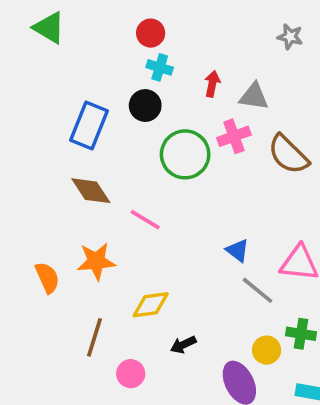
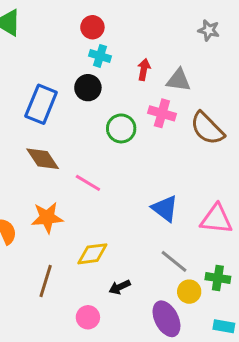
pink cross: (234, 136) -> (162, 113), turned 36
green circle: (185, 154) -> (121, 128), size x0.7
blue triangle: (238, 250) -> (165, 209), size x1.4
gray line: (258, 290) -> (174, 261), moved
pink circle: (131, 374) -> (88, 317), moved

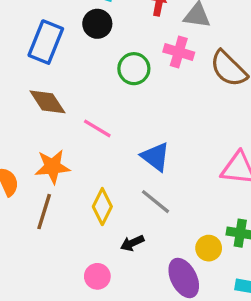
blue triangle: (165, 209) -> (155, 157), moved
yellow diamond: (92, 254) -> (102, 207), turned -56
gray line: (174, 261) -> (155, 202), moved
brown line: (46, 281) -> (44, 212), moved

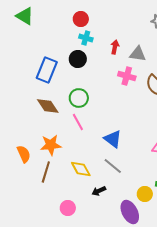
green circle: (134, 69) -> (79, 98), moved
pink line: (97, 128) -> (78, 122), turned 30
yellow diamond: (102, 207) -> (81, 169), turned -55
pink circle: (97, 276) -> (68, 208), moved

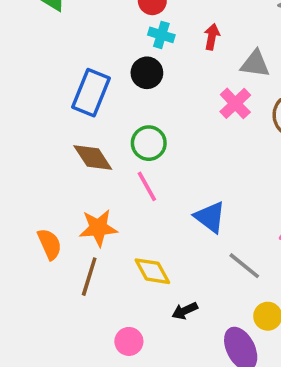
red arrow: (115, 47) -> (212, 37), moved
pink cross: (127, 76) -> (235, 103), turned 30
gray line: (113, 166) -> (244, 266), moved

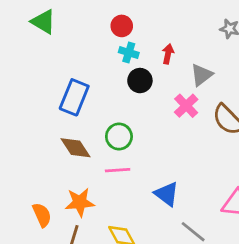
gray triangle: (255, 64) -> (202, 75), turned -45
black circle: (147, 73) -> (140, 81), moved
pink line: (147, 186) -> (118, 170), turned -65

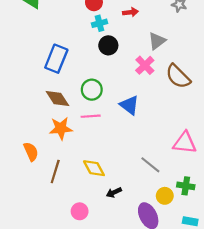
cyan cross: (129, 53) -> (99, 23), turned -32
red arrow: (168, 54) -> (130, 12), moved, turned 72
blue triangle: (167, 194) -> (129, 105), moved
orange star: (80, 202) -> (61, 128), moved

